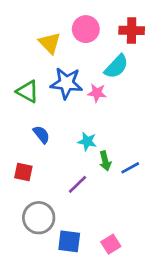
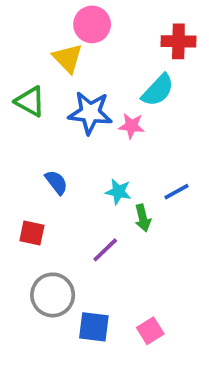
pink circle: (86, 29) -> (92, 24), moved
green triangle: (28, 92) -> (30, 101), moved
blue line: (130, 168) -> (177, 192), moved

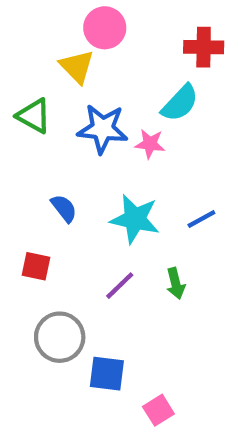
cyan star: (118, 192) -> (135, 219), size x1.6
green arrow: (143, 218) -> (176, 283), moved
pink square: (150, 331) -> (158, 410), moved

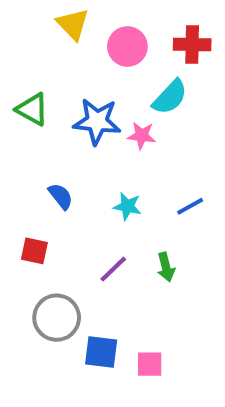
pink circle: (105, 28) -> (127, 47), moved
yellow triangle: (77, 66) -> (73, 24), moved
cyan star: (135, 219) -> (127, 206), size x0.6
pink square: (158, 410) -> (150, 364), moved, turned 32

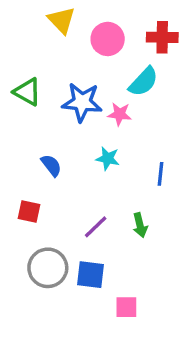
cyan star: (127, 206) -> (108, 159), moved
blue line: (190, 206) -> (161, 174), turned -55
blue square: (101, 352) -> (91, 275), moved

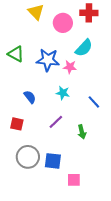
red cross: (162, 37) -> (89, 13), moved
blue line: (161, 174) -> (94, 102), turned -48
purple line: (96, 227) -> (56, 122), moved

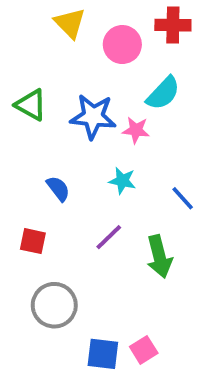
green arrow: (82, 132) -> (159, 257), size x1.5
blue square: (53, 161) -> (103, 354), moved
pink square: (74, 180) -> (144, 350), turned -32

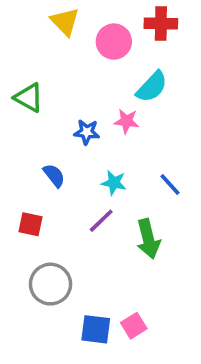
blue star: (93, 117) -> (87, 132), moved, size x0.6
cyan star: (122, 181) -> (114, 183), moved

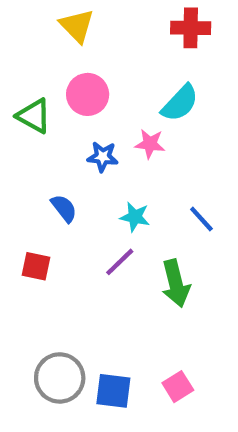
pink circle: (114, 42) -> (88, 94), moved
gray circle: (50, 284) -> (60, 378), moved
pink square: (134, 326) -> (178, 387), moved

